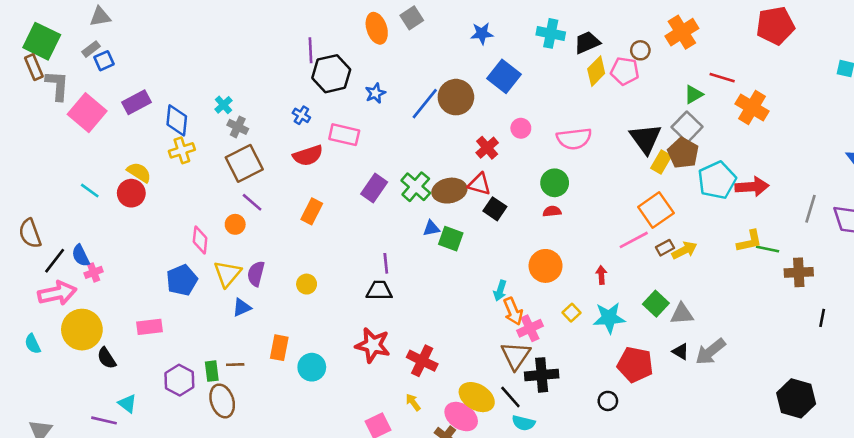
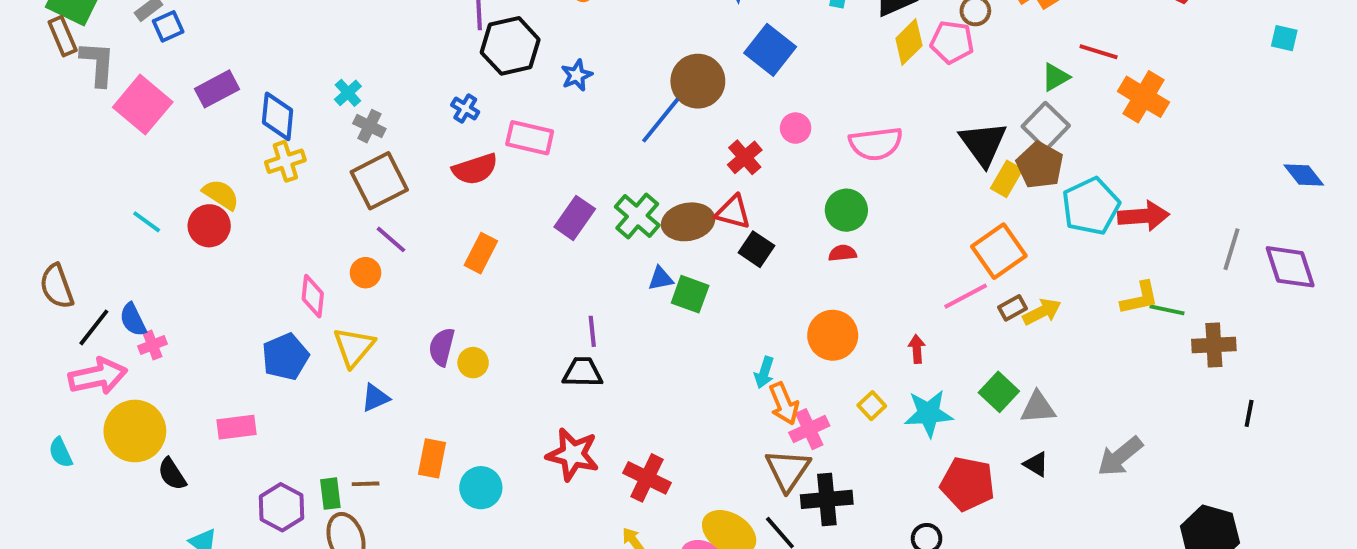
blue line: (425, 104) -> (661, 120), moved
purple semicircle: (256, 274) -> (442, 347), moved
gray arrow: (710, 352) -> (1120, 456), moved

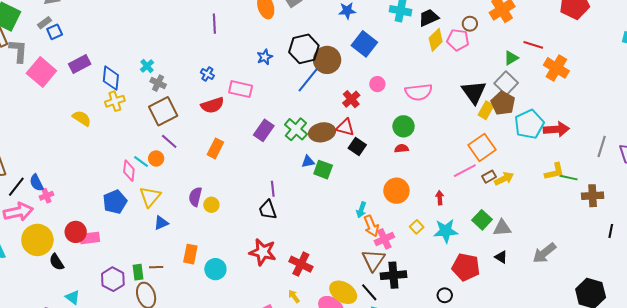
black hexagon: (510, 46) -> (304, 49), moved
cyan line: (147, 222) -> (141, 162), moved
red circle: (209, 226) -> (76, 232), moved
black trapezoid: (583, 372) -> (268, 210), turned -110

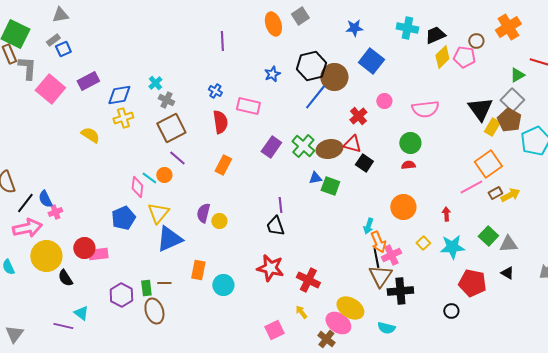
blue diamond: (111, 78) -> (119, 95), turned 75
red semicircle: (212, 105) -> (220, 122), turned -80
blue triangle: (161, 223) -> (169, 239), size x1.8
black line: (369, 292) -> (376, 258), moved, turned 30

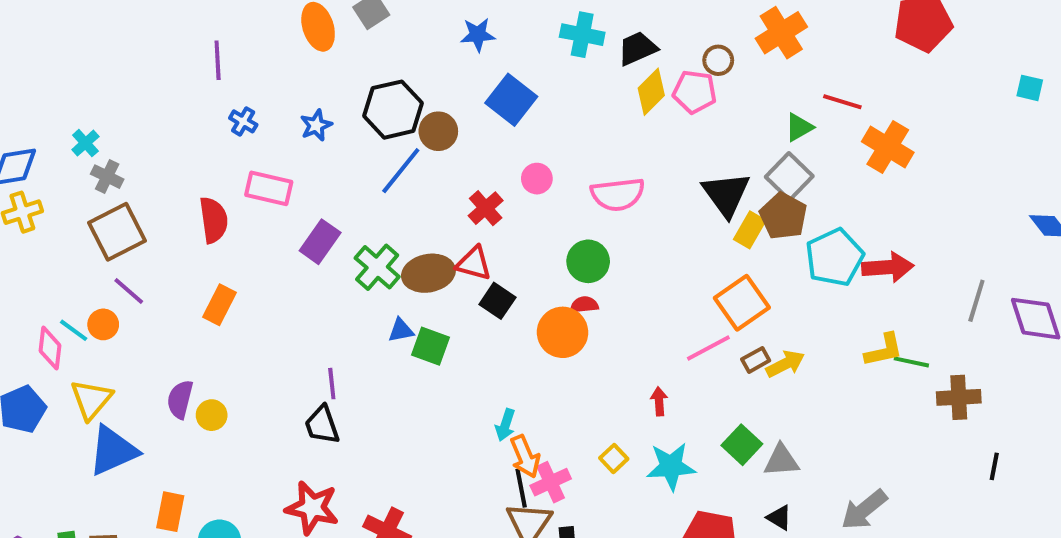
brown circle: (334, 77) -> (438, 131), size x0.7
blue cross: (215, 91) -> (243, 121), moved
purple rectangle: (271, 147) -> (320, 242), moved
orange circle: (403, 207) -> (562, 332), moved

